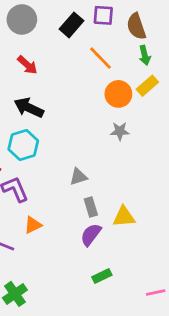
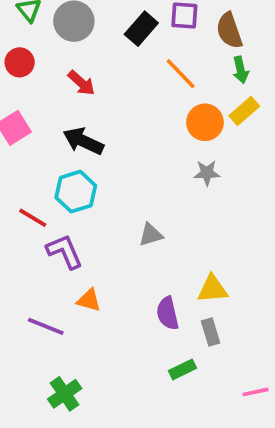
gray rectangle: (91, 207) -> (211, 332), moved
orange triangle: (33, 225) -> (89, 300), turned 42
purple semicircle: (91, 235) -> (168, 313), turned -50

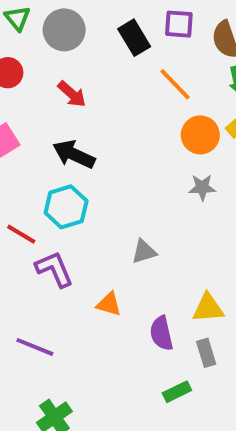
black rectangle: (141, 29) -> (134, 38), turned -72
orange triangle: (89, 300) -> (109, 304), moved

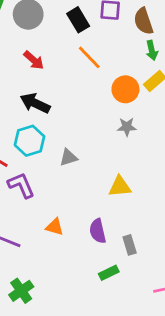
orange line: (175, 84) -> (89, 57), moved
gray triangle: (144, 252) -> (68, 157), moved
orange triangle: (109, 304) -> (55, 227), moved
yellow triangle: (208, 308) -> (120, 187), moved

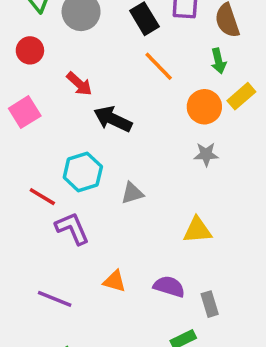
green arrow: (152, 50) -> (218, 61), moved
red arrow: (34, 60) -> (79, 84), moved
black arrow: (35, 103) -> (113, 119), moved
purple semicircle: (98, 231) -> (169, 286), turned 120

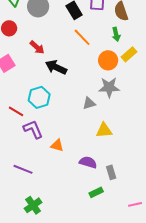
gray star: (206, 154) -> (109, 87), size x1.5
gray triangle: (132, 193) -> (89, 103), moved
orange triangle: (115, 281) -> (57, 145), moved

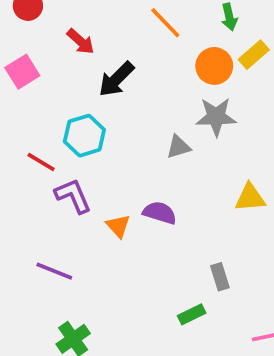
black arrow: (56, 67) -> (116, 79), turned -70
yellow triangle: (104, 130) -> (250, 198), moved
orange triangle: (57, 145) -> (118, 226), turned 32
purple semicircle: (88, 162) -> (160, 213), moved

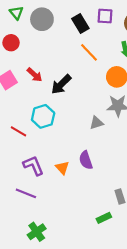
red arrow: (81, 42) -> (35, 75), moved
purple L-shape: (73, 196) -> (33, 166), moved
purple semicircle: (160, 213) -> (86, 160), turned -126

